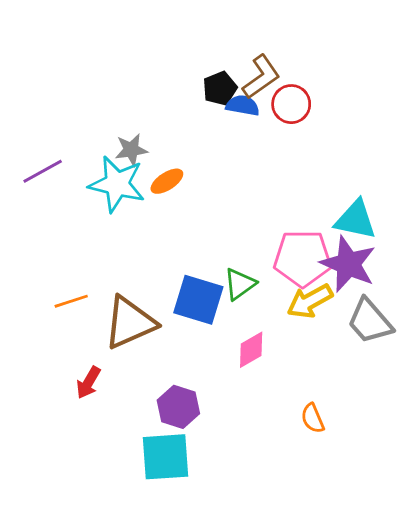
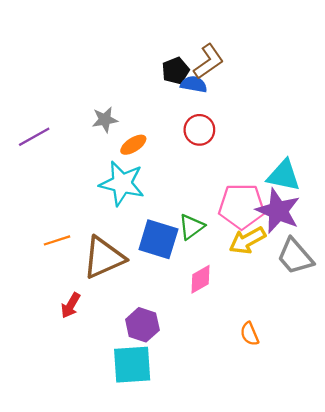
red circle: (291, 104) -> (199, 130), moved
cyan star: (117, 184) -> (122, 183), moved

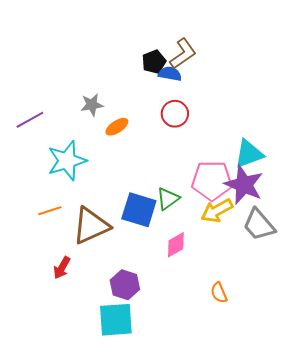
cyan triangle: (284, 175) -> (249, 154), turned -32
cyan star: (122, 183) -> (67, 161), moved, turned -30

